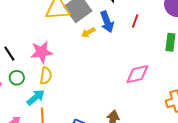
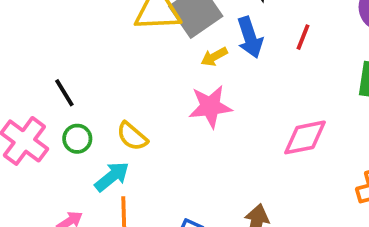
pink star: (41, 52) -> (210, 106), moved
yellow semicircle: (46, 76) -> (132, 136), turned 120

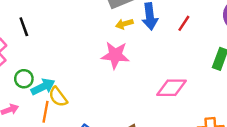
yellow semicircle: (132, 136) -> (58, 97), moved
green circle: (77, 139) -> (24, 79), moved

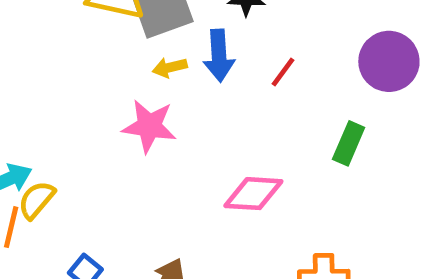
yellow semicircle: (58, 97) -> (36, 200), turned 75

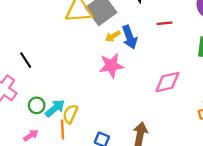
blue arrow: (219, 56) -> (130, 37), moved
red line: (283, 72) -> (165, 23), turned 64

